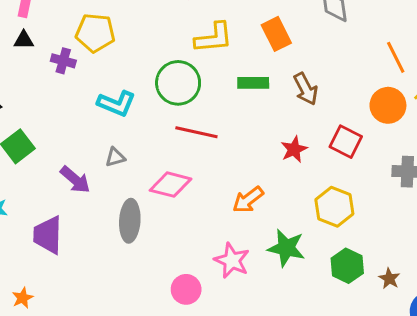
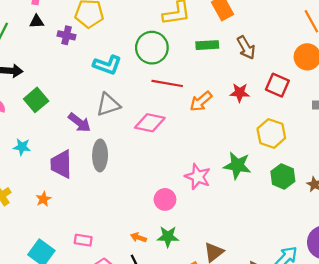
red star: (294, 149) -> (240, 93), turned 30
gray triangle: (115, 157) -> (108, 105), size x1.6
orange arrow: (248, 200) -> (201, 101), moved
gray ellipse: (130, 221) -> (100, 155), moved
orange star: (23, 298) -> (43, 199), moved

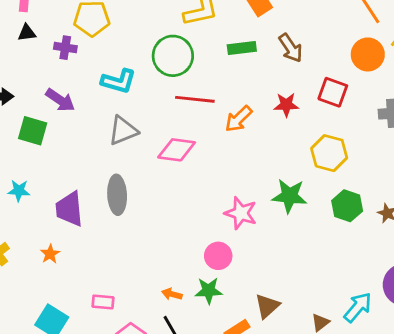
green square: (36, 100) -> (33, 131), turned -30
purple arrow: (79, 122) -> (60, 100), moved
pink circle: (165, 199) -> (218, 256), moved

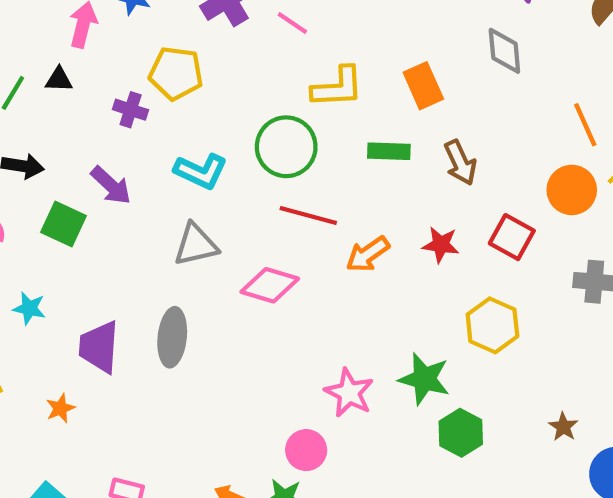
black triangle: (27, 33) -> (59, 80), moved
green hexagon: (347, 206) -> (461, 433), moved

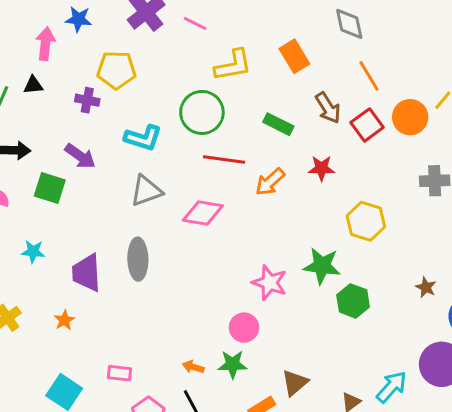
orange line: (585, 125) -> (369, 76), moved
green rectangle: (389, 151) -> (278, 124), moved, turned 32
red square: (512, 237) -> (367, 125), moved, turned 32

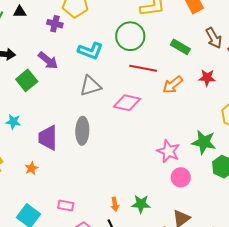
green square: (50, 188) -> (27, 80), turned 30
pink circle: (244, 328) -> (181, 177), moved
orange arrow: (193, 367) -> (115, 204), turned -120

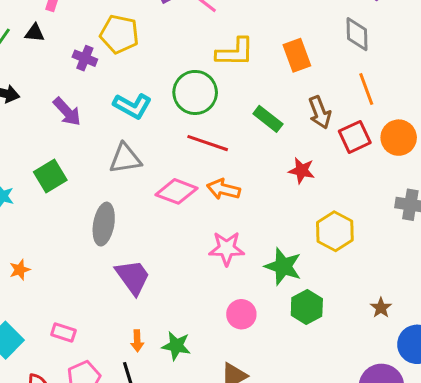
green square: (27, 80) -> (50, 176), moved
orange arrow: (173, 85) -> (224, 189), moved, turned 45
purple trapezoid: (48, 138) -> (133, 277), moved, turned 136
pink star: (168, 151) -> (227, 248), moved, turned -30

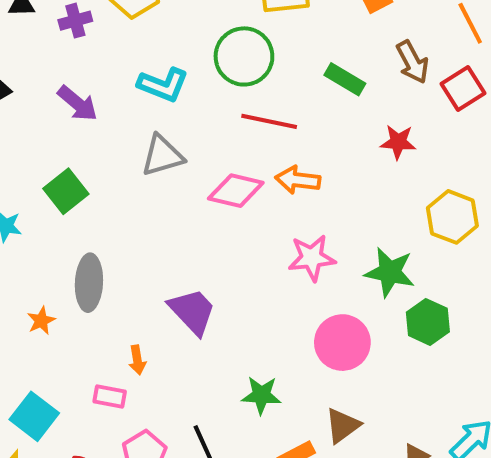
purple cross: (85, 58) -> (75, 21), moved, turned -30
gray ellipse: (104, 224) -> (89, 283), moved
pink circle: (241, 314) -> (342, 343), size x1.4
orange arrow: (137, 341) -> (137, 360), moved

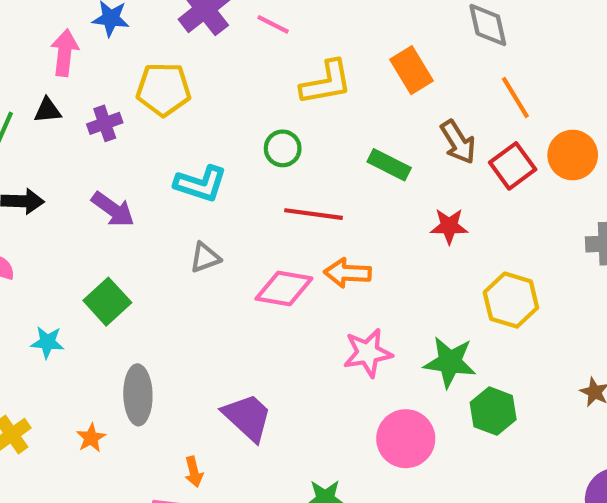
green circle: (244, 56) -> (283, 148), size x0.6
gray triangle: (162, 156) -> (205, 258), size x0.7

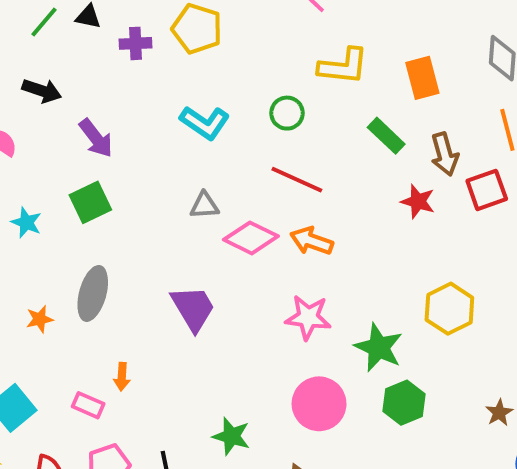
green rectangle: (389, 165) -> (386, 136), moved
purple arrow: (113, 209) -> (96, 138), moved
red star: (449, 226) -> (418, 201), moved
gray triangle: (205, 258) -> (204, 205), moved
purple trapezoid: (247, 417) -> (193, 308), moved

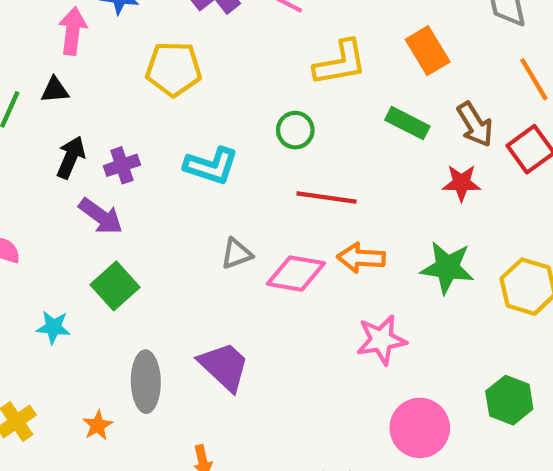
purple cross: (136, 43) -> (122, 165), moved
black arrow: (42, 91) -> (71, 157), moved, turned -69
purple trapezoid: (193, 308) -> (224, 366), moved
green star: (379, 348) -> (447, 267), moved

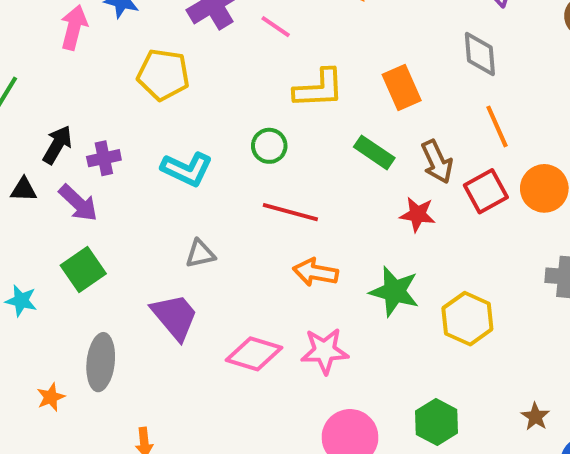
black triangle: (55, 90) -> (24, 190), moved
pink diamond: (296, 274) -> (254, 354), moved
purple trapezoid: (224, 366) -> (175, 317), moved

